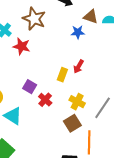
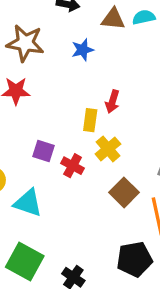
blue star: (78, 32) -> (83, 50), moved
yellow cross: (77, 102) -> (108, 149), moved, turned 35

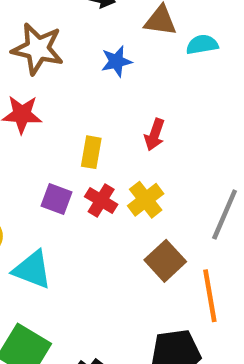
cyan semicircle: (144, 17) -> (202, 45), moved
yellow rectangle: (90, 120) -> (91, 152), moved
red cross: (73, 166) -> (101, 200), moved

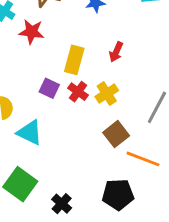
yellow rectangle: (91, 152) -> (74, 60), size x1.4
orange line: (210, 296) -> (143, 159), turned -64

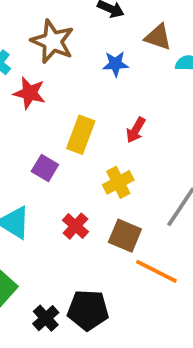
red cross: (78, 92) -> (75, 226), moved
brown square: (116, 134) -> (125, 236), turned -35
black pentagon: (118, 195) -> (88, 310), moved

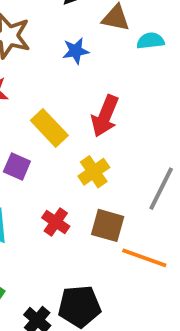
red arrow: (136, 130) -> (105, 116), size x1.5
yellow rectangle: (81, 135) -> (49, 128), turned -57

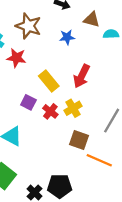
red cross: (56, 222) -> (50, 111), moved

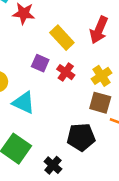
yellow cross: (73, 108) -> (101, 76), moved
black pentagon: (60, 186) -> (81, 137), moved

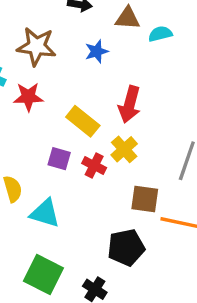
yellow cross: (101, 76) -> (124, 149), moved

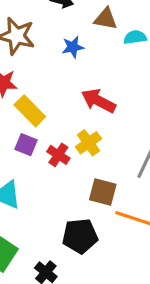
red arrow: (130, 104) -> (98, 101), turned 96
yellow rectangle: (83, 121) -> (30, 111), moved

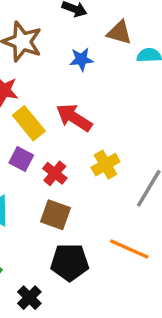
red arrow: (98, 101) -> (74, 118), moved
yellow cross: (88, 143) -> (105, 165), moved
brown square: (103, 192) -> (56, 215), moved

